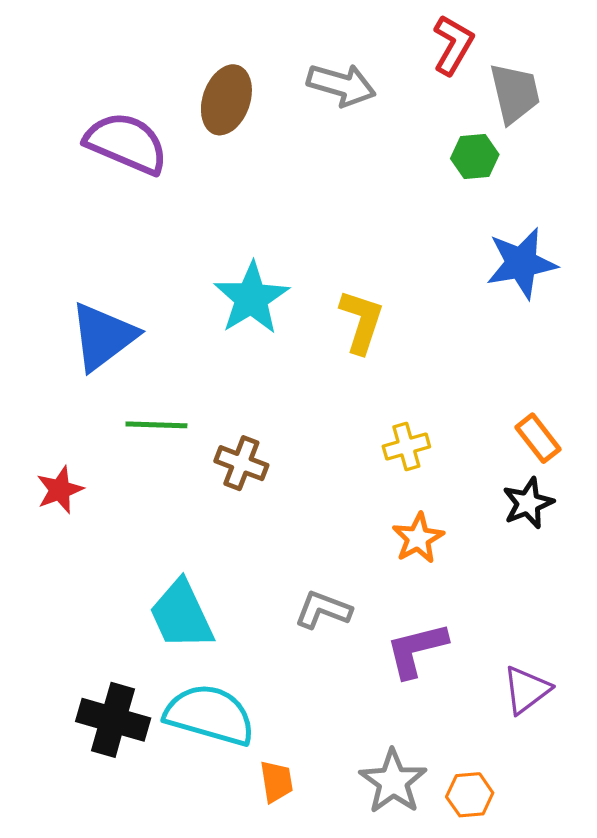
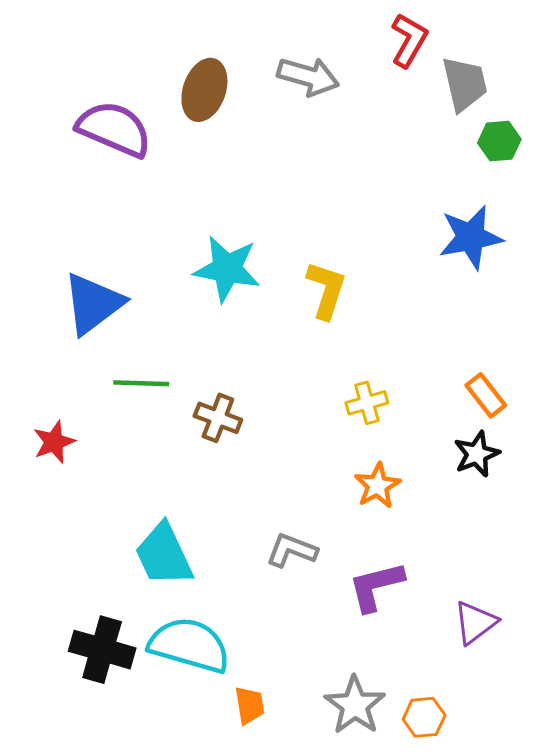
green hexagon: (475, 157) -> (499, 141), moved
cyan star: (251, 298) -> (227, 269), turned -30

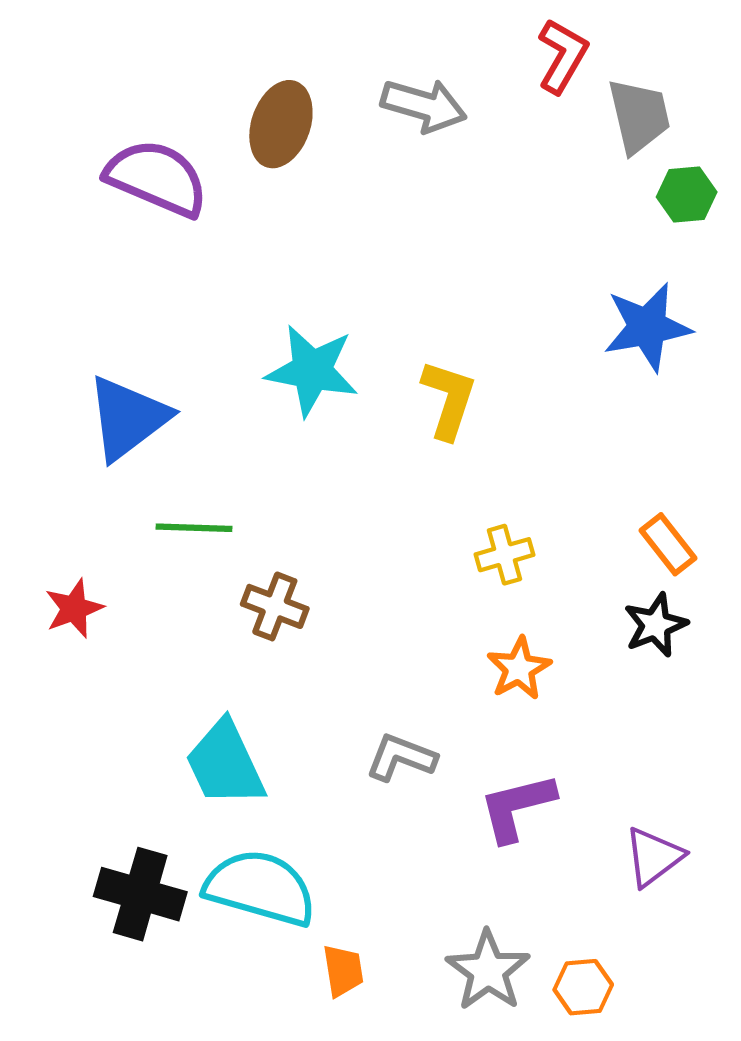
brown cross: (218, 418) -> (275, 606), moved

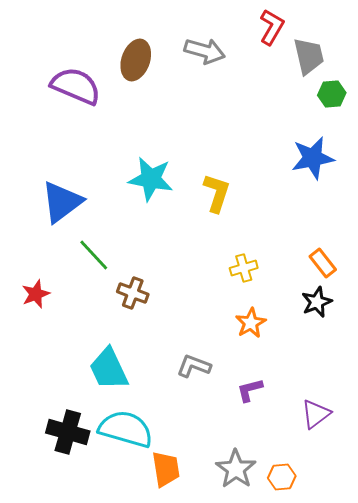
green line: (194, 528) -> (94, 255), turned 45
purple L-shape: (517, 807) -> (250, 390), size x0.7
orange trapezoid: (343, 971) -> (166, 469), size x1.4

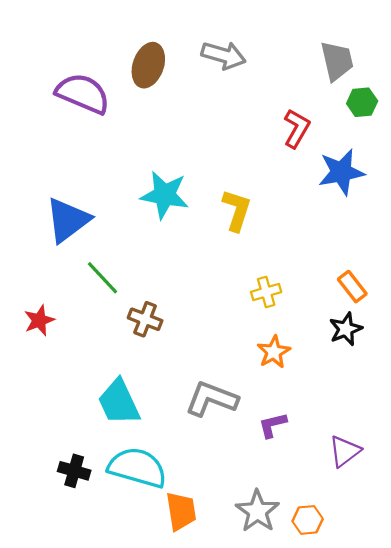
red L-shape: (272, 27) -> (297, 128), moved
gray L-shape: (194, 366) -> (212, 399), size x1.4
black cross: (68, 432) -> (74, 471), size x0.7

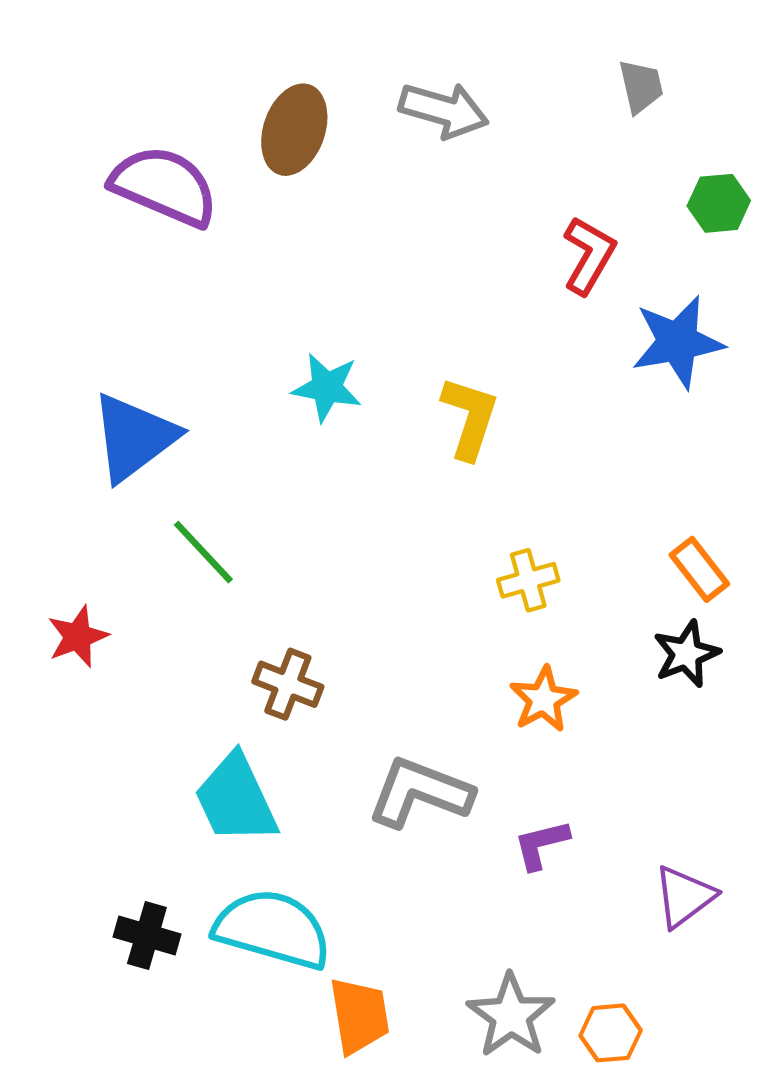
gray trapezoid: (337, 61) -> (641, 86), moved, size x0.7
cyan star: (165, 195) -> (327, 387), size x0.7
brown cross: (145, 319) -> (288, 684), moved

